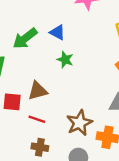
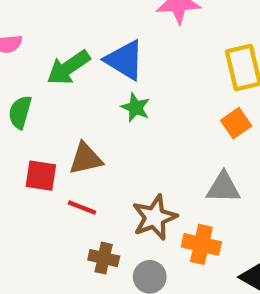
blue triangle: (57, 32) -> (125, 60), size x1.5
brown cross: (40, 147) -> (104, 258), moved

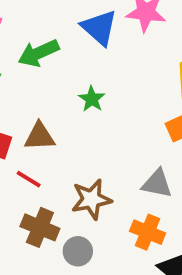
blue triangle: (125, 60) -> (99, 28), moved
orange cross: (201, 244) -> (148, 232), moved
brown cross: (104, 258) -> (40, 227), size x1.4

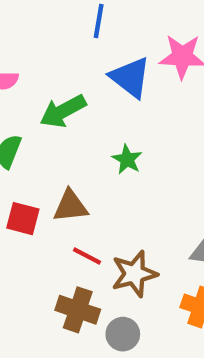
red line: (29, 179) -> (87, 256), moved

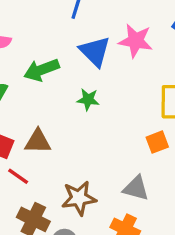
green star: (127, 159) -> (88, 99), moved, turned -30
red line: (87, 256) -> (18, 176), moved

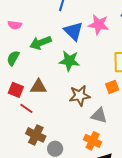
green star: (88, 99) -> (69, 61), size x1.5
brown star: (79, 198) -> (80, 96), moved

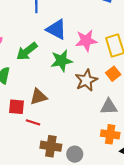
pink star: (99, 25) -> (86, 41), moved
brown star: (80, 96) -> (86, 80), moved

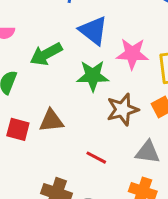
red line: (33, 122) -> (96, 158), moved

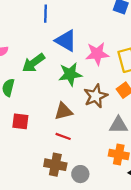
brown triangle: (51, 121) -> (63, 111), moved
red line: (96, 158) -> (63, 136), moved

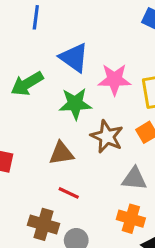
blue line: (46, 14) -> (36, 17), moved
brown star: (96, 96) -> (107, 137), turned -30
red line: (63, 136) -> (69, 193), moved

